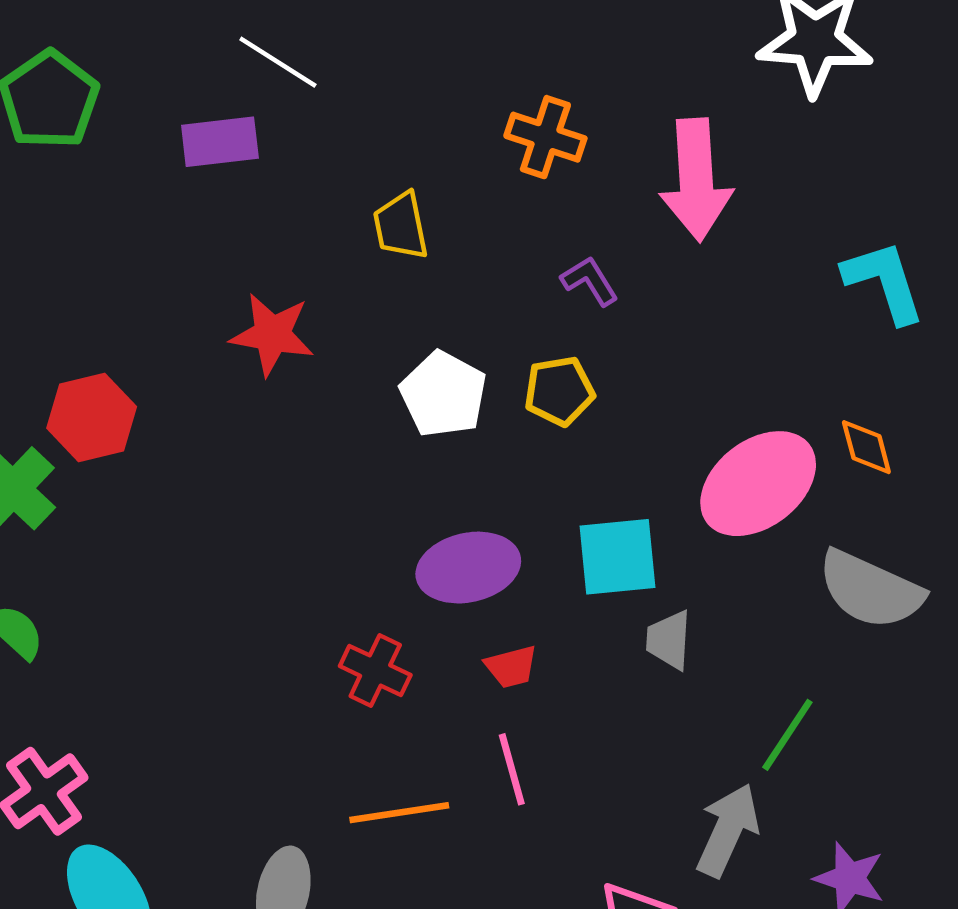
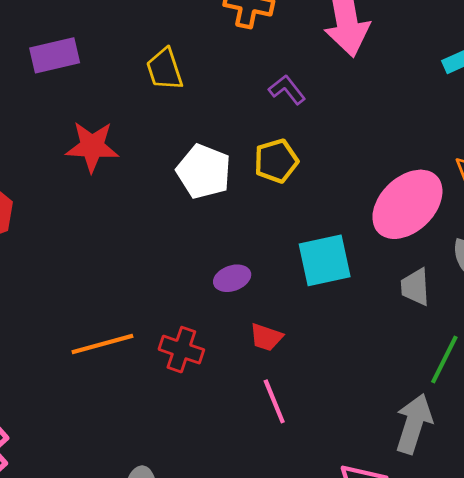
purple rectangle: (220, 142) -> (55, 55), moved
purple ellipse: (468, 568) -> (232, 278), size x0.6
gray trapezoid: (669, 640) -> (415, 287), moved
red trapezoid: (511, 667) -> (266, 337), turned 40
orange line: (399, 813) -> (102, 344), moved

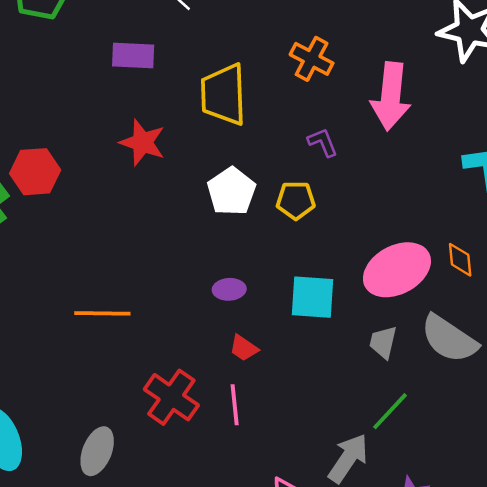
yellow trapezoid: (165, 69) -> (223, 95), size x1.6
red cross: (181, 350) -> (171, 397), moved, size x1.4

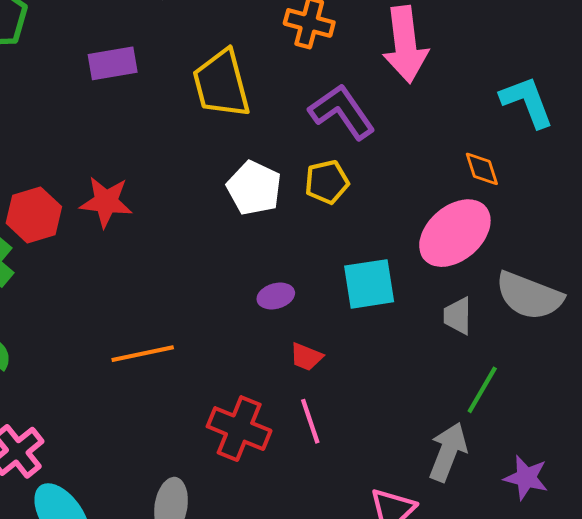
purple L-shape: (323, 142) -> (342, 112), size x1.8
red star: (142, 143) -> (106, 202), moved
orange diamond: (460, 260) -> (482, 169), moved

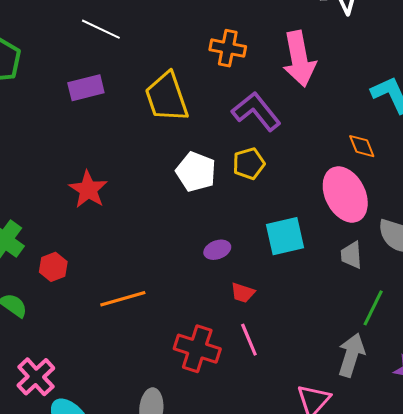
red star: (106, 202) -> (88, 189), turned 30
red hexagon: (34, 215) -> (53, 267), moved, size x0.7
pink ellipse: (455, 233) -> (345, 195), turned -72

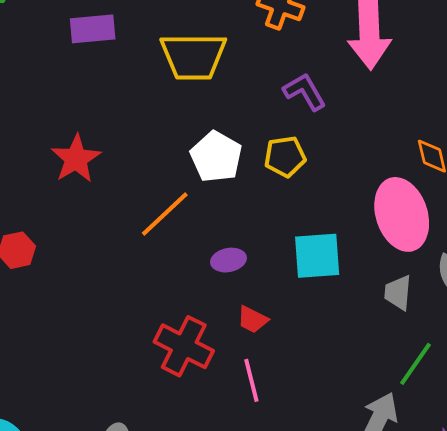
yellow trapezoid: (167, 97) -> (193, 56), turned -80
purple L-shape: (256, 111) -> (305, 92), size x0.7
orange line: (123, 299) -> (165, 214), moved, turned -36
red cross: (197, 349) -> (184, 346), moved

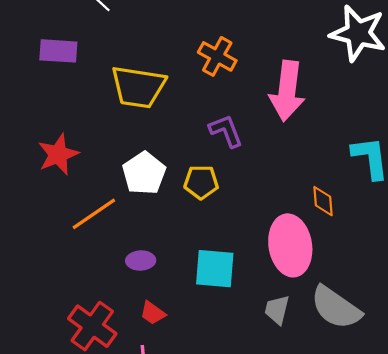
red star: (76, 159) -> (58, 154), moved

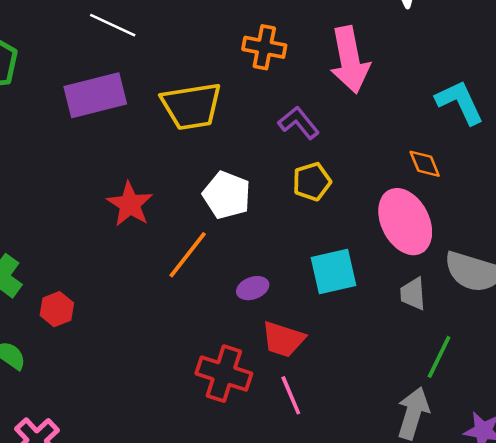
purple rectangle: (58, 51) -> (95, 95), size x1.4
yellow pentagon: (201, 182) -> (312, 182), moved
red trapezoid: (153, 313) -> (283, 339), size x1.5

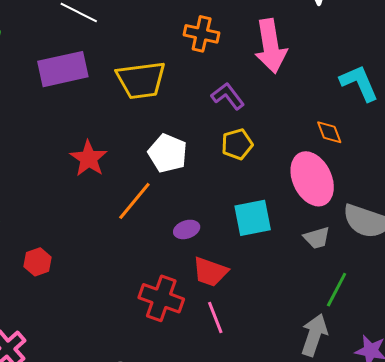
gray trapezoid: (413, 294) -> (317, 238), turned -104
red hexagon: (57, 309) -> (38, 262), moved

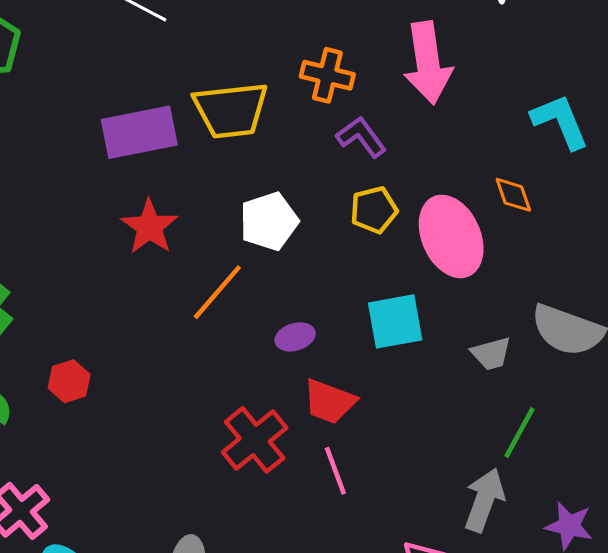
orange cross: (202, 34) -> (327, 75), moved
purple rectangle: (63, 69) -> (139, 132), moved
white pentagon: (168, 153) -> (269, 221), turned 30
pink ellipse: (312, 179) -> (451, 236), moved
red cross: (161, 298) -> (255, 440), turned 30

